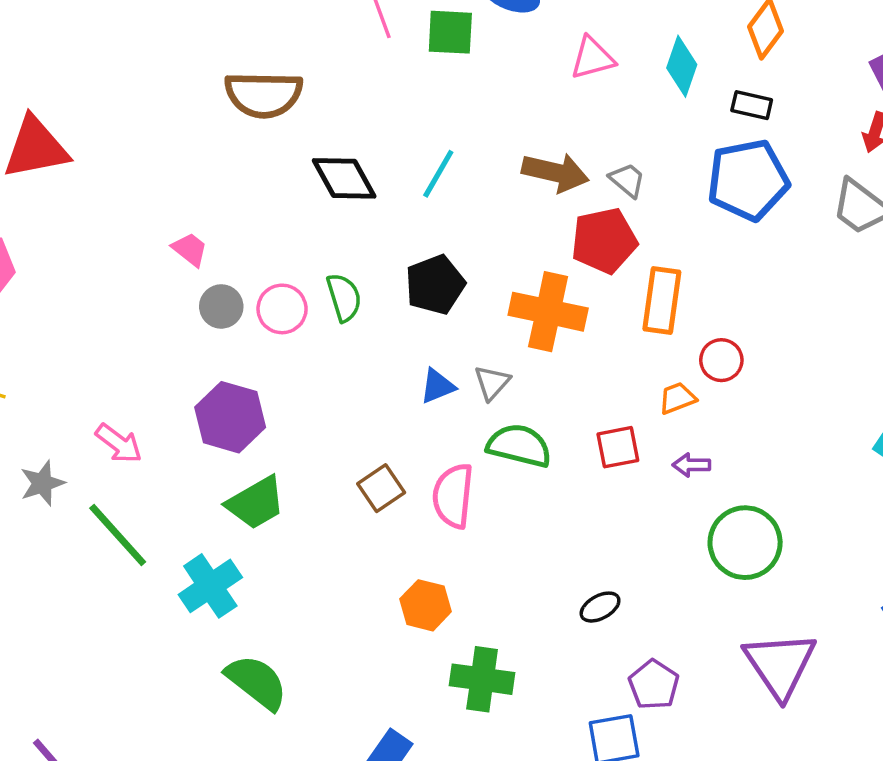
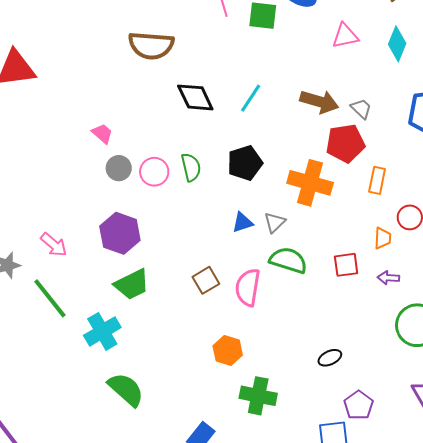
orange rectangle: (662, 301) -> (377, 180), size x0.7
orange trapezoid: (677, 398) -> (383, 238), turned 110

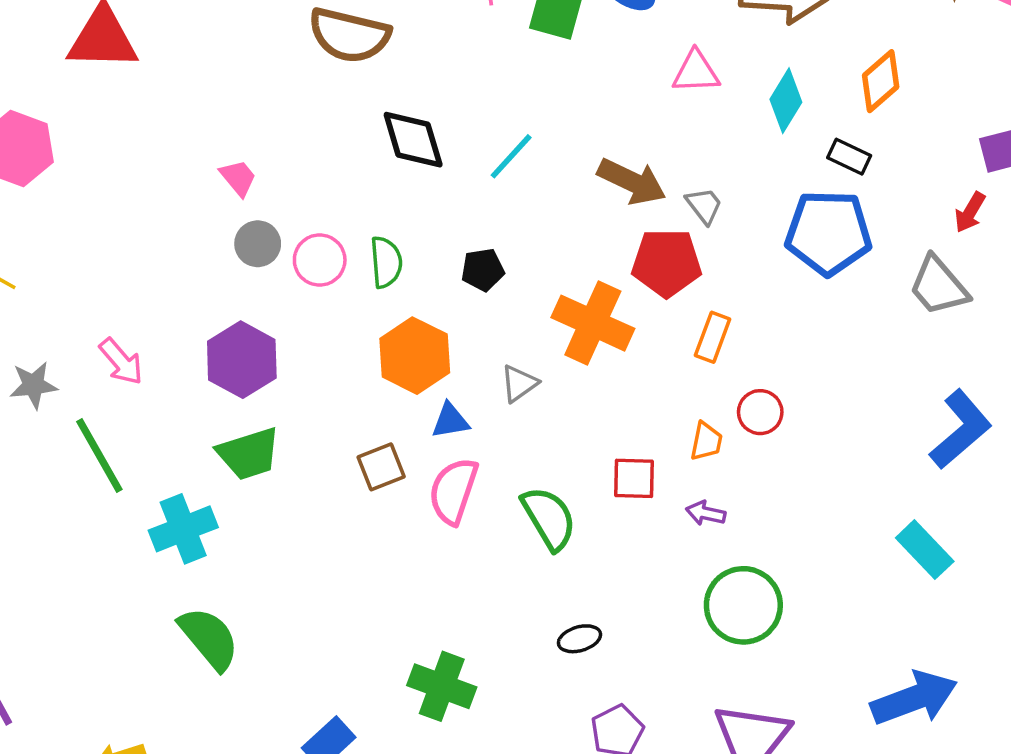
black pentagon: (245, 163) -> (483, 270), size x0.7
blue triangle: (243, 223) -> (450, 421), moved
green semicircle: (288, 260) -> (549, 518), moved, turned 33
orange hexagon: (228, 351) -> (415, 356), moved, size x1.4

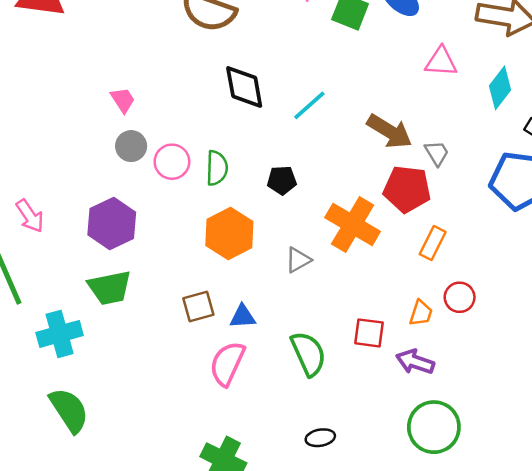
blue triangle: (450, 421) -> (243, 316), moved
pink semicircle: (453, 491) -> (227, 364), moved
purple arrow: (706, 513) -> (415, 362), size x1.4

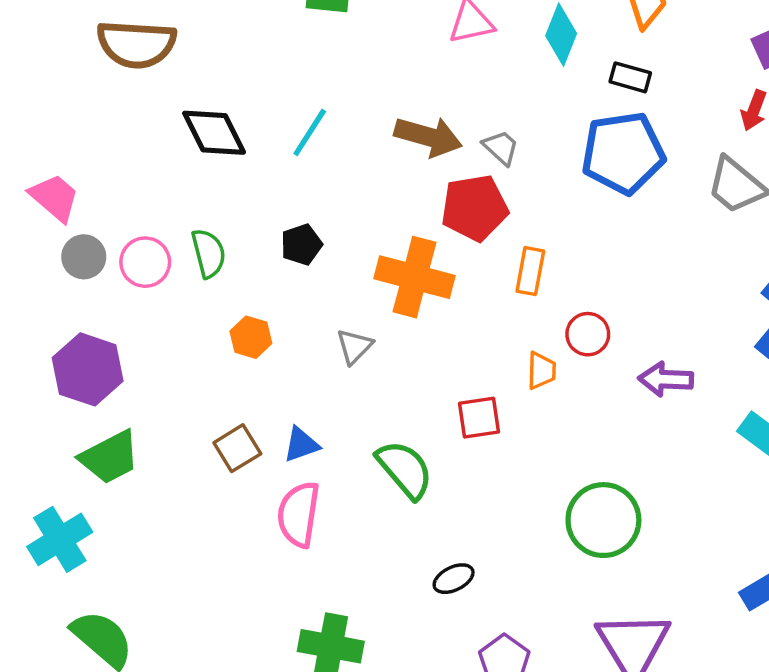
pink trapezoid: (123, 100) -> (55, 198), size x1.4
orange hexagon: (229, 233) -> (251, 337), size x0.6
purple arrow: (415, 362) -> (666, 379), moved

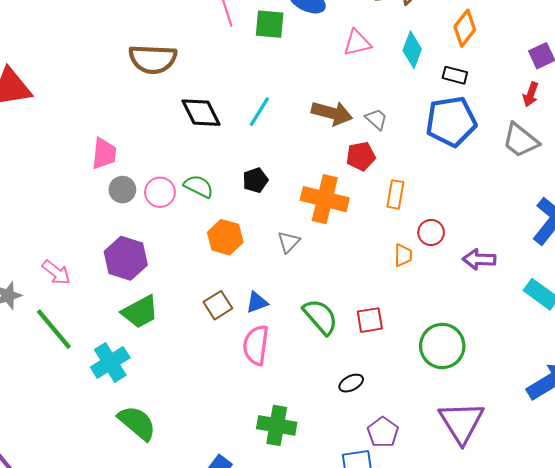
pink trapezoid: (55, 198) -> (104, 154), turned 56
red pentagon: (475, 208) -> (361, 156), size x0.7
green semicircle: (208, 253) -> (199, 186), turned -48
orange hexagon: (251, 337) -> (225, 237), size x1.4
red square: (479, 418) -> (370, 320), moved

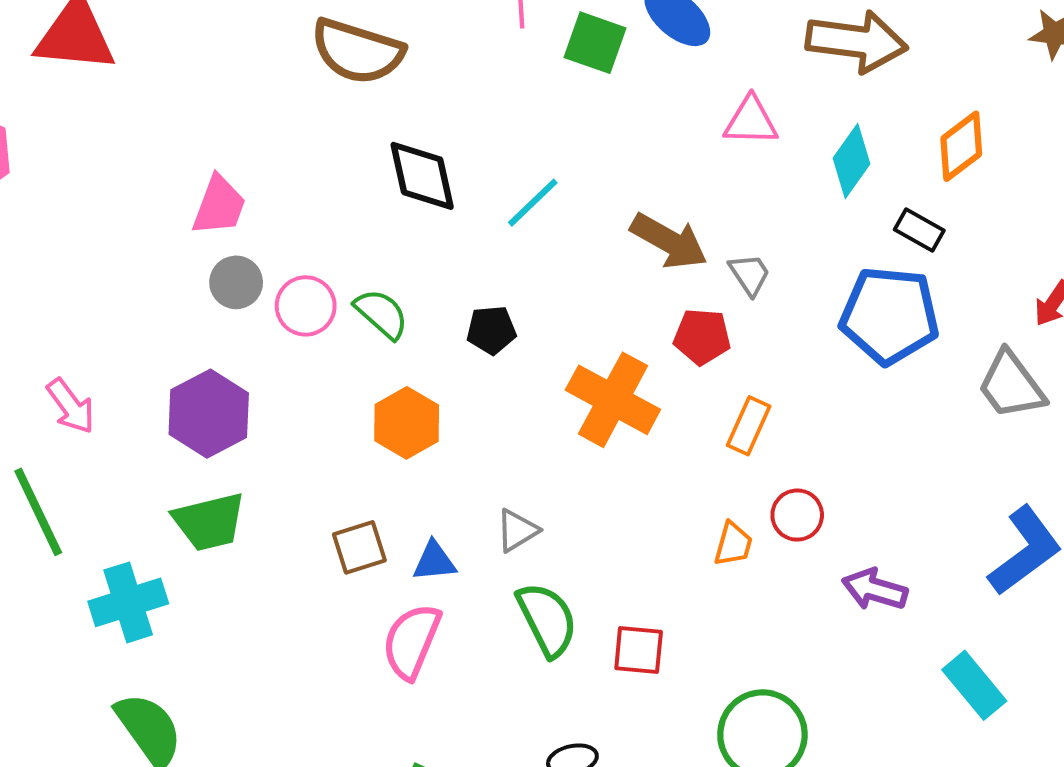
gray triangle: (289, 242) -> (517, 531), moved

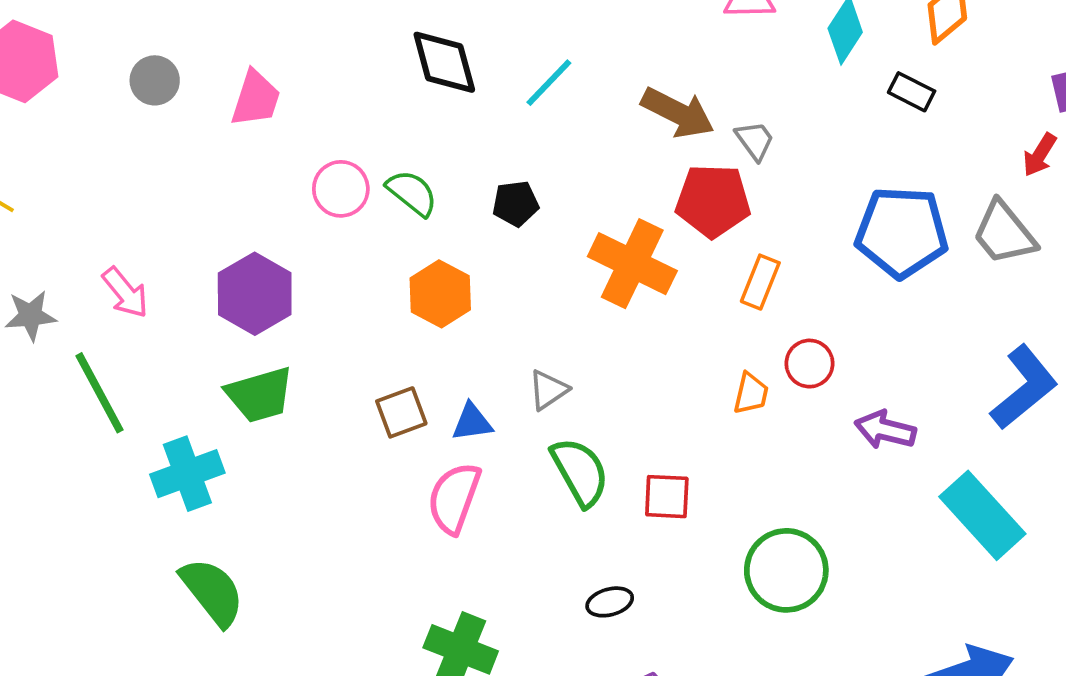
gray circle: (236, 282) -> (155, 80), moved
blue pentagon: (890, 315) -> (902, 232), moved
red pentagon: (702, 337) -> (713, 201), size x1.4
cyan rectangle: (974, 685) -> (982, 515), size x1.4

